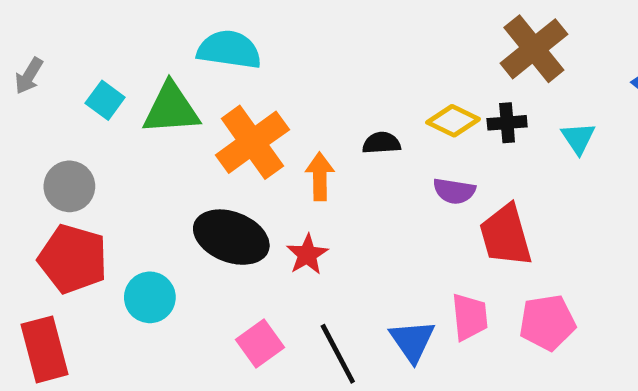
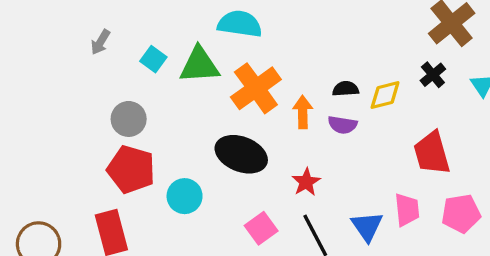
yellow diamond: (453, 121) -> (385, 95), moved, turned -40
black cross: (507, 123) -> (433, 75), turned -35
purple semicircle: (454, 191) -> (342, 125), moved
red star: (307, 254) -> (306, 182), moved

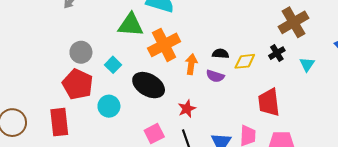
cyan square: (153, 59) -> (113, 65), moved

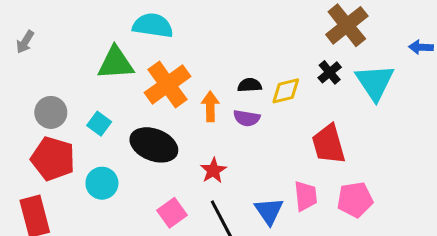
cyan triangle: (307, 64) -> (375, 82), size x1.8

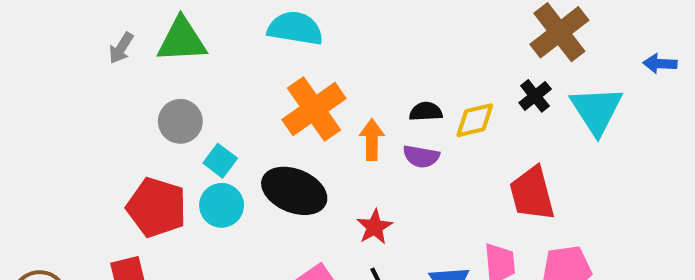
green triangle: (116, 63) -> (182, 40), moved
gray circle: (51, 112) -> (180, 121), moved
cyan circle: (102, 183) -> (222, 205), moved

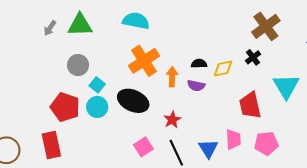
cyan triangle: (596, 110) -> (286, 86), moved

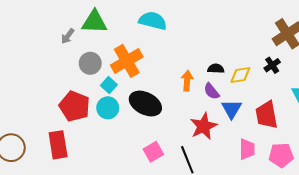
gray arrow: (50, 28) -> (68, 36), moved
orange cross: (144, 61) -> (127, 61), moved
purple semicircle: (196, 86) -> (212, 91), turned 36
red star: (172, 120) -> (204, 126), moved, size x1.5
blue triangle: (208, 149) -> (231, 109), moved

